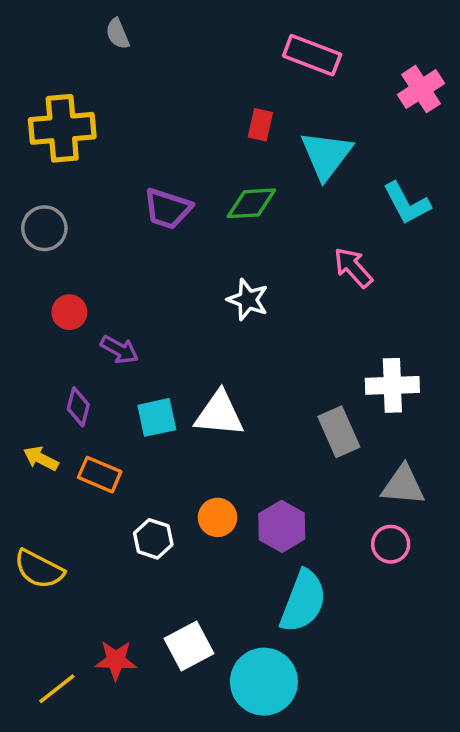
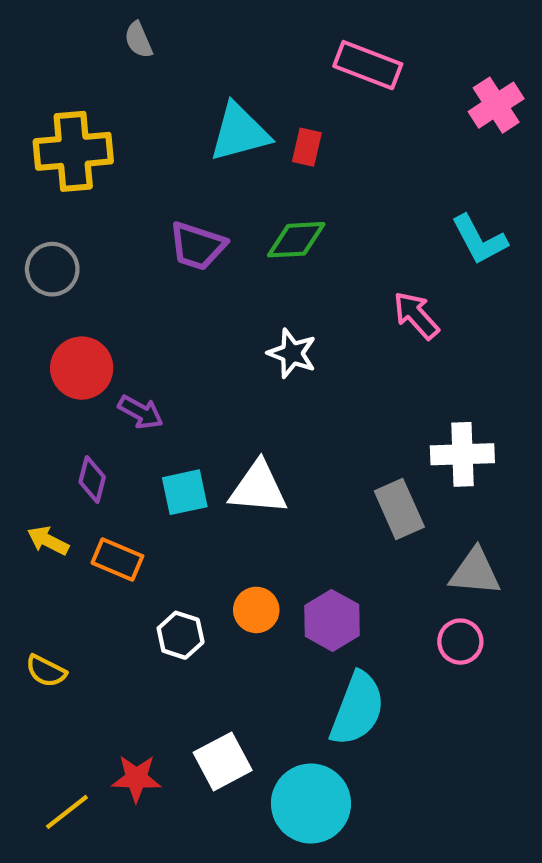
cyan triangle: (326, 155) -> (239, 132), moved, turned 38
red circle: (69, 312) -> (82, 368), size x1.5
yellow semicircle: (39, 569) -> (46, 671), size x0.7

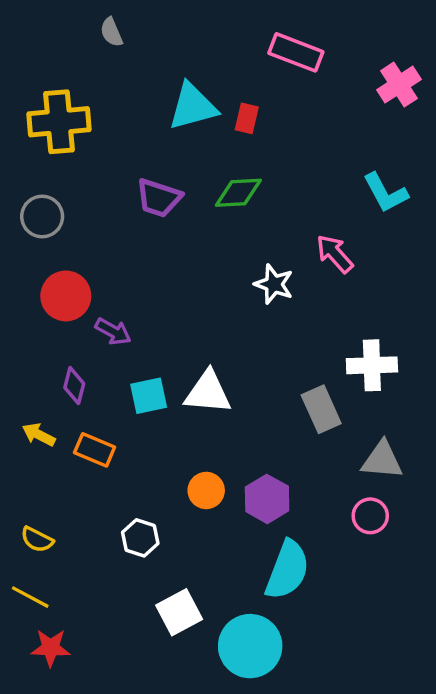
white star: (292, 353) -> (274, 284), moved
white hexagon: (181, 635) -> (140, 538), moved
red star: (136, 778) -> (51, 648), moved
yellow line: (67, 812) -> (30, 597), moved, turned 66

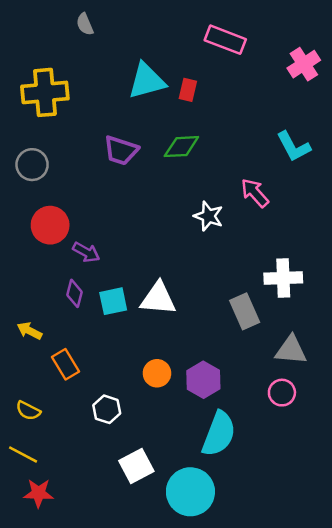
purple diamond: (74, 386) -> (75, 293), moved
orange rectangle: (95, 450) -> (66, 364), moved, turned 36

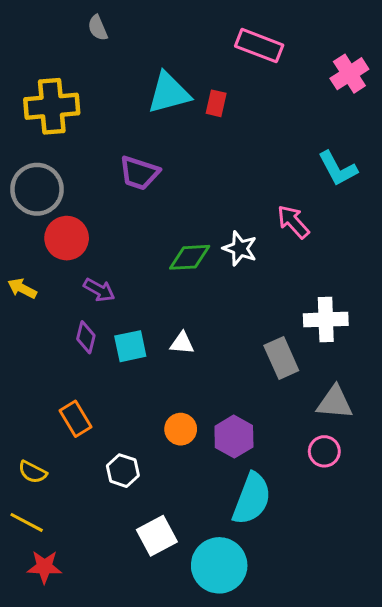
green diamond: (181, 147) -> (190, 257), moved
gray circle: (32, 165) -> (37, 189), size x1.4
red circle: (50, 225) -> (67, 238), moved
white triangle: (158, 299) -> (182, 343), size x0.6
yellow arrow: (29, 331) -> (22, 288), moved

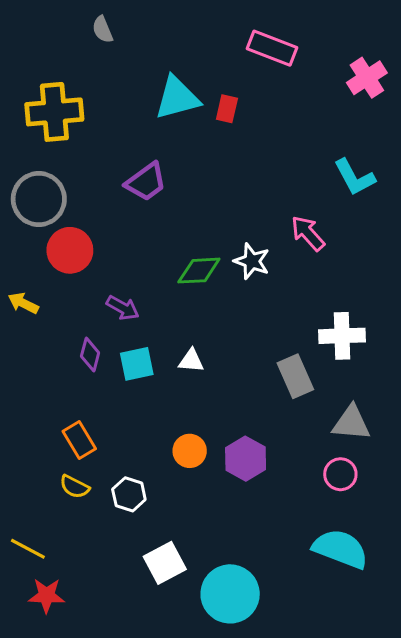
purple trapezoid: (139, 173) -> (146, 182), turned -54
purple arrow: (99, 290) -> (123, 308), moved
yellow semicircle: (33, 472) -> (75, 487), moved
cyan semicircle: (252, 499) -> (340, 549), moved, turned -90

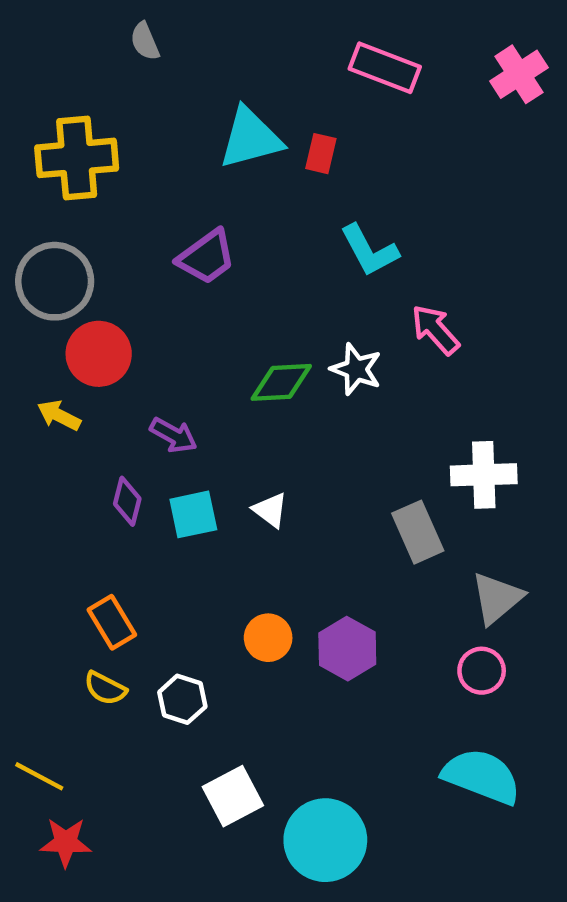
pink cross: (367, 78) -> (519, 74), moved
cyan L-shape: (354, 177) -> (369, 250), moved
yellow arrow: (23, 303) -> (59, 415), moved
white triangle: (191, 361) -> (270, 510), turned 32
gray triangle: (351, 423) -> (497, 598), turned -45

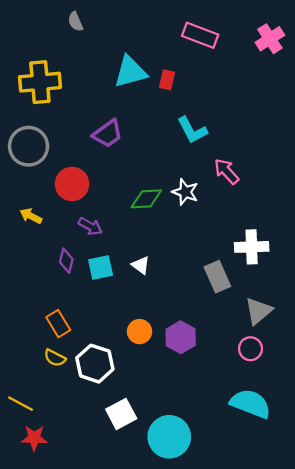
red circle: (99, 354) -> (72, 184), moved
white hexagon: (182, 699) -> (95, 364), size x1.5

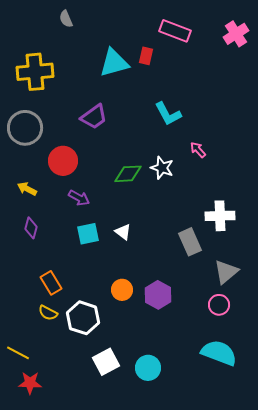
red rectangle: (167, 80) -> (146, 56), moved
pink arrow: (226, 171) -> (198, 150), size x0.7
purple diamond: (66, 261) -> (31, 228), moved
cyan circle: (169, 437) -> (148, 368), moved, size x0.7

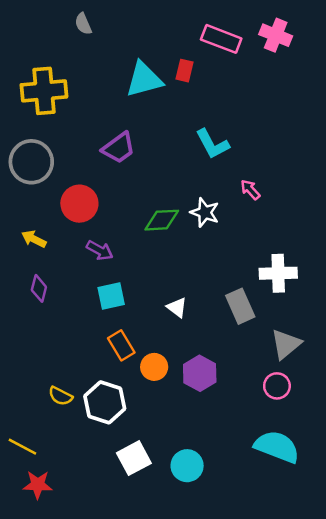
pink cross: (236, 34) -> (276, 35), moved, turned -35
white triangle: (123, 232) -> (177, 307), moved
orange rectangle: (51, 283) -> (121, 345), moved

